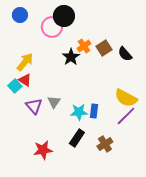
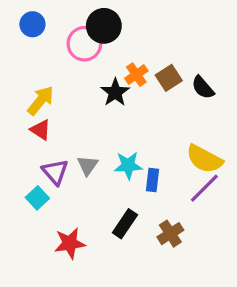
cyan square: (15, 86) -> (37, 198), moved
cyan star: (79, 112) -> (128, 165), moved

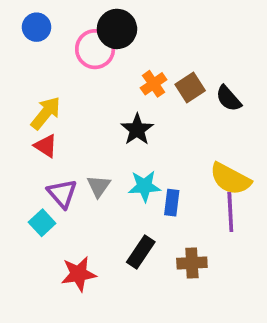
black star: (115, 92) -> (137, 130), moved
purple line: (204, 188) -> (230, 212), turned -48
brown cross: (170, 234) -> (192, 263), turned 30

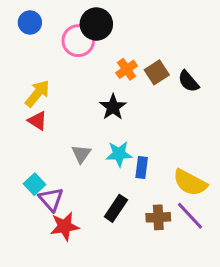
yellow semicircle: (230, 179) -> (190, 183), moved
purple triangle: (62, 193) -> (51, 199), moved
purple line: (230, 212) -> (190, 216), moved, turned -40

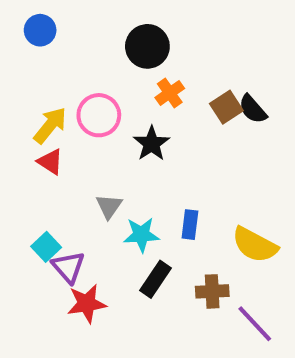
black circle: (96, 24) -> (147, 46), moved
pink circle: (78, 41) -> (99, 115), moved
brown square: (157, 72) -> (226, 107), moved
cyan star: (119, 154) -> (141, 235), moved
purple line: (190, 216) -> (255, 324), moved

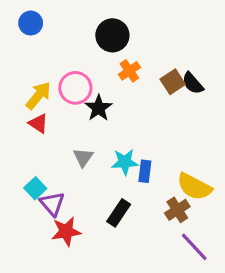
black star: (151, 144) -> (99, 108), moved
cyan star: (141, 235) -> (125, 162), moved
brown cross: (212, 291) -> (177, 210), moved, turned -30

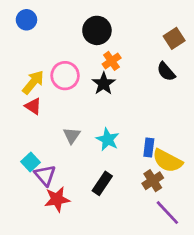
brown square: (173, 82) -> (174, 38), moved
black star: (99, 108) -> (104, 84), moved
cyan star: (125, 162) -> (108, 139), turned 30
blue rectangle: (145, 171) -> (149, 147), moved

